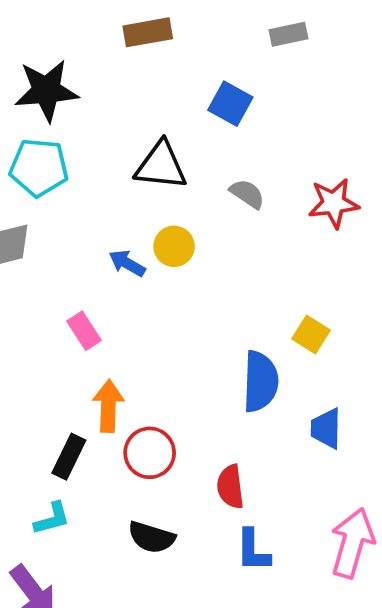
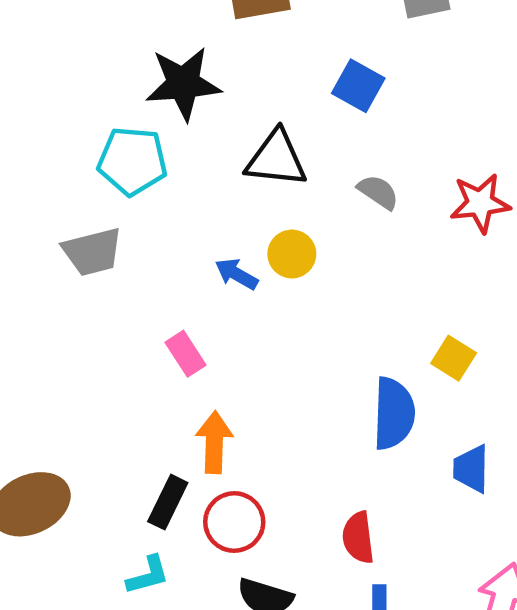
black star: (46, 91) -> (183, 83), moved
red circle: (150, 453) -> (234, 522), moved

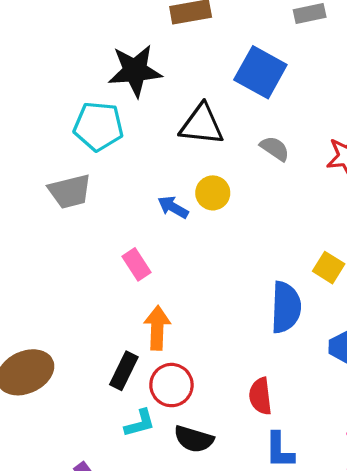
blue square: (358, 86) -> (260, 72), size x1.4
cyan L-shape: (148, 575) -> (140, 423), moved

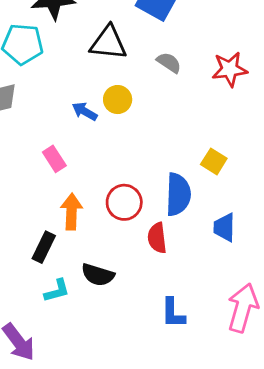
red circle: (171, 385) -> (124, 202), moved
red semicircle: (260, 396) -> (157, 238), moved
black semicircle: (194, 439) -> (98, 275), moved

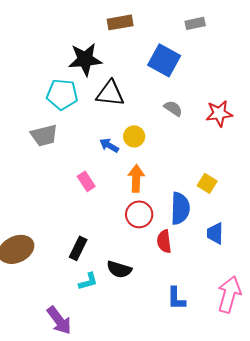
black triangle: (108, 43) -> (110, 93), moved
orange arrow: (71, 212) -> (136, 178), moved

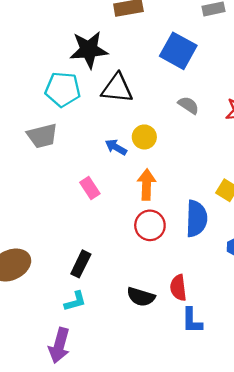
red semicircle: (164, 241) -> (178, 288), moved
black semicircle: (119, 269) -> (141, 297), moved
cyan L-shape: (88, 281) -> (75, 301), moved
purple arrow: (59, 320) -> (59, 345), turned 52

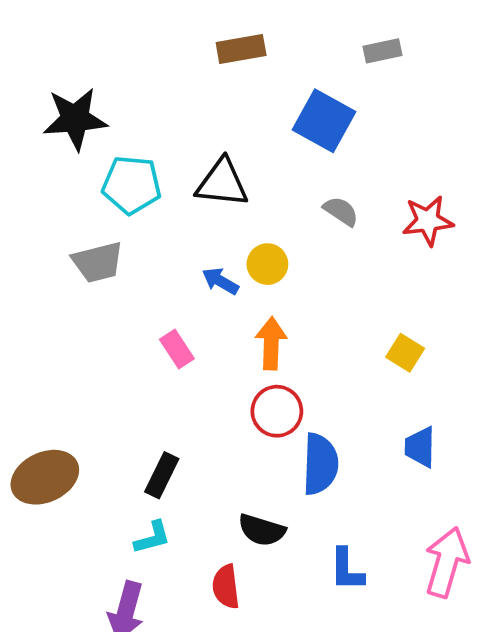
black star: (89, 50) -> (75, 119), moved
blue semicircle: (196, 219) -> (320, 464), moved
red semicircle: (178, 288) -> (226, 587), moved

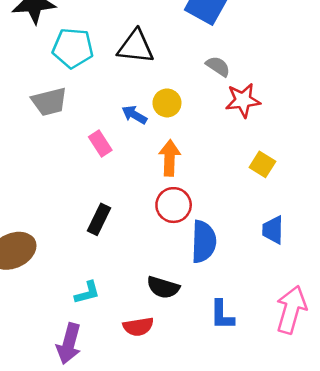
red star: (428, 221) -> (243, 100), moved
pink rectangle: (177, 349) -> (100, 144), moved
black rectangle: (162, 475) -> (99, 219), moved
red semicircle: (226, 587) -> (138, 327), turned -92

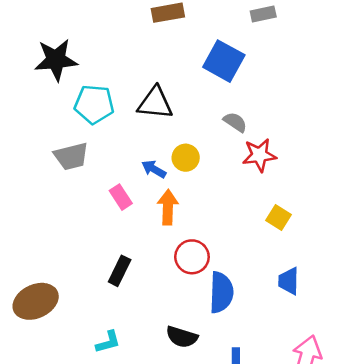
orange arrow: (170, 158) -> (168, 207), moved

